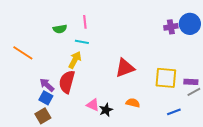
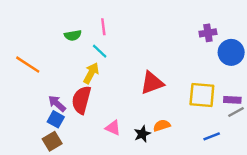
blue circle: (190, 24) -> (231, 52), moved
cyan line: (82, 42) -> (100, 51), turned 32
orange semicircle: (133, 103) -> (162, 125), turned -32
black star: (106, 110) -> (142, 134), moved

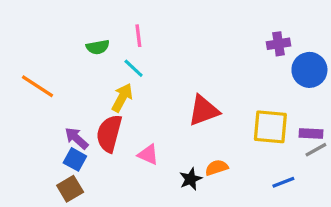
pink triangle: (113, 128) -> (148, 155), moved

